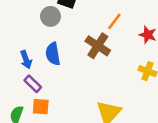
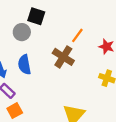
orange square: (41, 107) -> (15, 111), turned -32

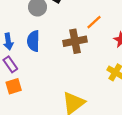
brown cross: (63, 57) -> (75, 41), turned 35

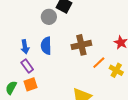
orange line: (94, 22) -> (99, 63), moved

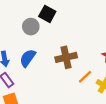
blue semicircle: (46, 46) -> (28, 58), turned 36

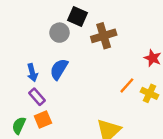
brown cross: (66, 57) -> (104, 36), moved

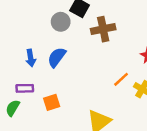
purple rectangle: (37, 97) -> (25, 88), moved, turned -56
orange square: (43, 120) -> (52, 102), moved

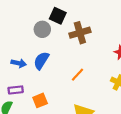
blue arrow: (31, 58) -> (19, 63), turned -64
orange line: (121, 79) -> (78, 75), moved

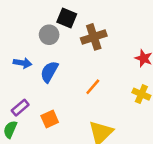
blue arrow: (19, 63) -> (22, 63), moved
purple rectangle: (16, 90) -> (20, 108), turned -32

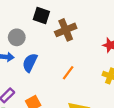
gray circle: (49, 35) -> (17, 37), moved

